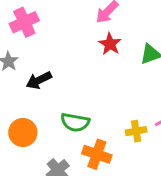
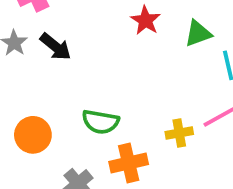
black arrow: (39, 80) -> (55, 47), moved, turned -115
orange cross: (97, 154) -> (129, 163), turned -32

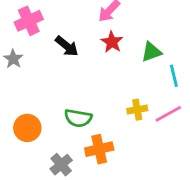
black arrow: (55, 47) -> (67, 46), moved
yellow cross: (179, 133) -> (137, 110), moved

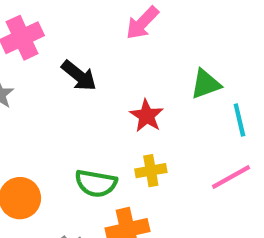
red star: (112, 42) -> (147, 116), moved
yellow cross: (137, 110) -> (151, 171), moved

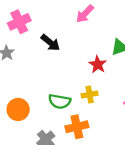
red star: (147, 116) -> (98, 64), moved

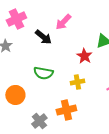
pink arrow: (85, 14) -> (63, 22), moved
green semicircle: (60, 101) -> (43, 73), moved

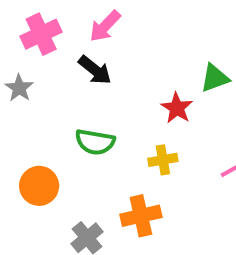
pink arrow: (63, 22) -> (105, 26), moved

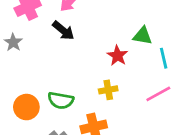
green triangle: (215, 78) -> (143, 36), turned 30
green semicircle: (95, 142) -> (61, 100), moved

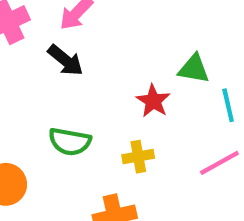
green semicircle: (61, 100) -> (70, 142), moved

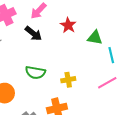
red star: (153, 101) -> (68, 25), moved

